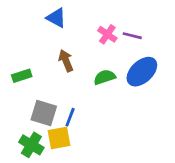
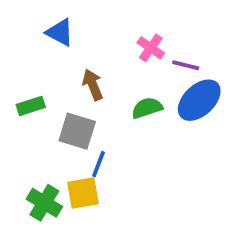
blue triangle: (56, 18) -> (60, 32), moved
purple line: (132, 36) -> (186, 65), moved
gray square: (44, 113) -> (77, 131), moved

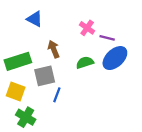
green rectangle: (31, 106) -> (18, 61), size x1.6
gray square: (77, 131) -> (45, 76), turned -30
yellow square: (83, 193) -> (16, 91), moved, turned 30

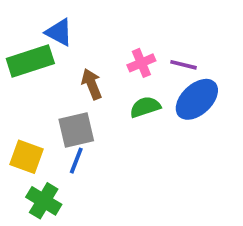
pink cross: (87, 28) -> (141, 63), moved, turned 32
green rectangle: (18, 61) -> (30, 61), moved
blue line: (57, 95) -> (76, 161), moved

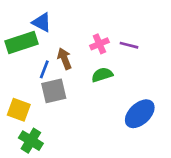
blue ellipse: (197, 99) -> (140, 114), moved
blue line: (76, 161) -> (44, 69), moved

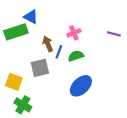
purple line: (129, 45) -> (114, 34), moved
blue line: (44, 69) -> (59, 52), moved
blue ellipse: (140, 114) -> (81, 86), moved

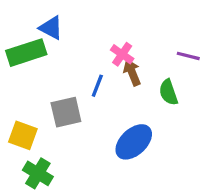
pink cross: (74, 33) -> (122, 54), turned -32
brown arrow: (48, 44) -> (132, 72), moved
green semicircle: (76, 56) -> (168, 92), moved, turned -91

